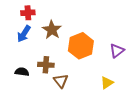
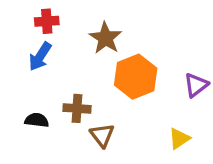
brown star: (52, 30) -> (105, 38), moved

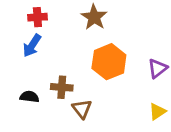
brown star: (105, 38) -> (94, 17), moved
yellow triangle: (179, 139) -> (157, 112), moved

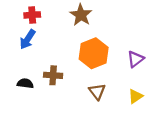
brown triangle: (82, 109) -> (97, 92), moved

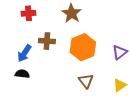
blue arrow: (28, 39) -> (24, 53), moved
brown cross: (53, 75) -> (47, 41), moved

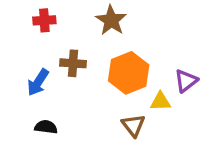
black semicircle: (22, 74) -> (46, 127), moved
yellow triangle: (120, 85) -> (160, 101), moved, turned 32

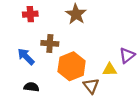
orange hexagon: (129, 73) -> (72, 66), moved
blue arrow: (38, 82) -> (26, 57), turned 102

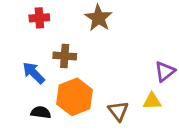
orange hexagon: (72, 66) -> (75, 97), moved
yellow triangle: (110, 70) -> (152, 101), moved

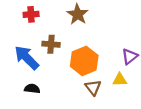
blue arrow: (34, 73) -> (27, 58), size x1.4
orange hexagon: (75, 97) -> (84, 61), moved

